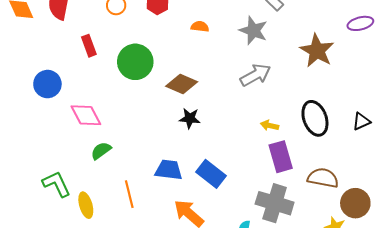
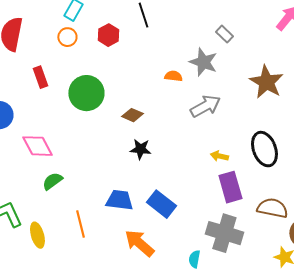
orange semicircle: (200, 26) -> (173, 76), moved
brown diamond: (182, 84) -> (132, 115), size x0.7

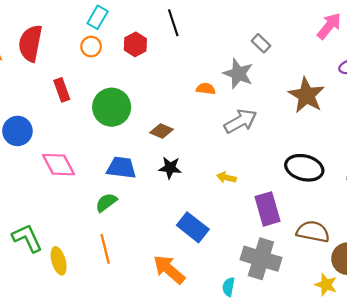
black ellipse: (264, 149) -> (304, 168), turned -56
yellow arrow: (219, 156) -> (226, 177), moved
green semicircle: (52, 181) -> (106, 202), moved
blue trapezoid: (119, 200) -> (121, 168), moved

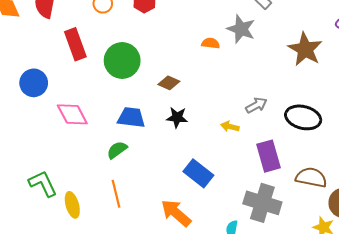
red rectangle: (62, 90) -> (75, 44), size x1.4
gray arrow: (240, 121) -> (256, 105), moved, size x0.7

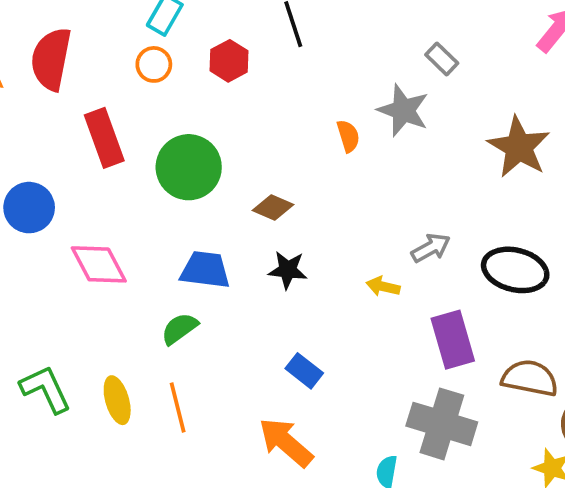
orange semicircle: (211, 43) -> (348, 136), turned 66
blue rectangle: (198, 173) -> (304, 371), moved, size x0.7
yellow ellipse: (72, 205) -> (117, 400), moved

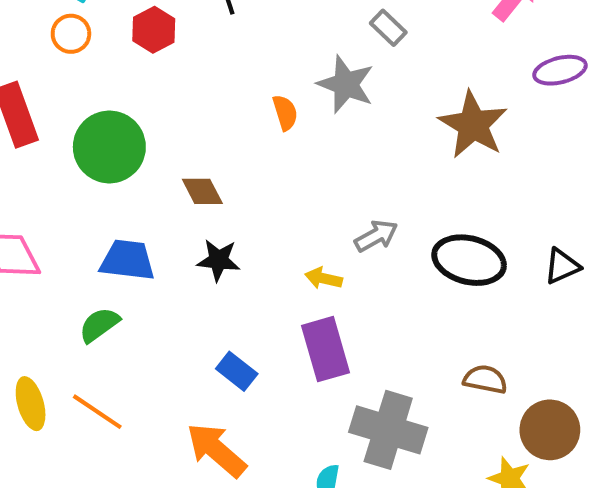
brown diamond: (273, 208) -> (202, 191), turned 39
purple rectangle: (453, 340) -> (326, 349), moved
brown semicircle: (530, 378) -> (485, 379), size x0.7
orange line: (178, 407) -> (97, 412), turned -42

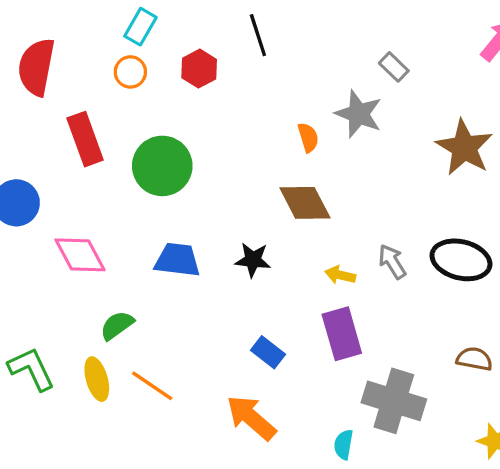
brown diamond: (202, 191) -> (305, 203), moved, size x1.5
gray arrow: (376, 236) -> (392, 262), moved, turned -93
green semicircle: (99, 325) -> (117, 325), moved

